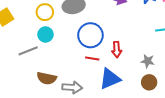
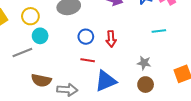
yellow circle: (45, 12) -> (30, 16), moved
blue circle: (90, 35) -> (86, 37), size x0.6
red arrow: (117, 49) -> (111, 39), moved

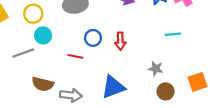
red line: (88, 60) -> (75, 56), moved
brown circle: (146, 85) -> (165, 91), moved

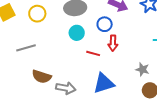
cyan circle: (43, 35) -> (77, 33), moved
blue circle: (93, 38) -> (105, 24), moved
red line: (75, 56) -> (93, 53), moved

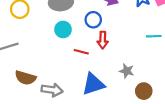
gray star: (142, 69) -> (127, 71), moved

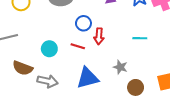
blue circle: (93, 20) -> (83, 23), moved
cyan circle: (63, 29) -> (49, 49), moved
cyan line: (154, 36) -> (140, 38), moved

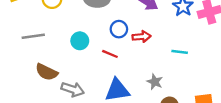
red arrow: (99, 36) -> (142, 37), moved, turned -105
cyan circle: (49, 49) -> (80, 41), moved

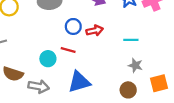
cyan circle: (80, 41) -> (48, 59), moved
gray star: (155, 82) -> (135, 65), moved

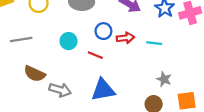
cyan line: (131, 40) -> (154, 43), moved
cyan circle: (48, 59) -> (68, 41), moved

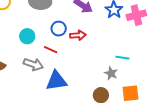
cyan line: (154, 43) -> (122, 58), moved
gray arrow: (60, 90) -> (33, 64), moved

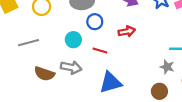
blue circle: (59, 29) -> (95, 22), moved
gray arrow: (33, 64) -> (71, 67), moved

